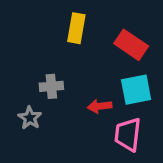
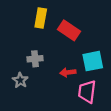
yellow rectangle: (76, 28) -> (41, 18), moved
red rectangle: (131, 45) -> (69, 30), moved

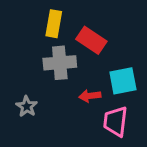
gray cross: (35, 59) -> (60, 63), moved, size x1.5

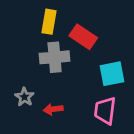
red arrow: (90, 96) -> (53, 109), moved

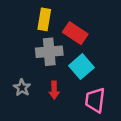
cyan square: (112, 74) -> (81, 67), moved, turned -30
red arrow: (53, 109) -> (54, 90), moved, turned -84

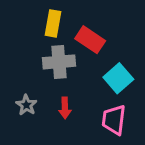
cyan square: (81, 67) -> (118, 78), moved

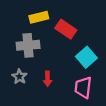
yellow rectangle: (53, 23) -> (39, 17), turned 66
gray cross: (59, 62) -> (28, 45), moved

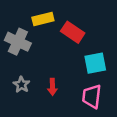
gray cross: (28, 45) -> (18, 42), moved, turned 30
cyan square: (86, 57) -> (95, 63), turned 30

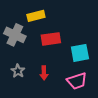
red rectangle: (73, 32) -> (51, 39), moved, turned -42
pink trapezoid: (92, 96) -> (77, 81), turned -115

